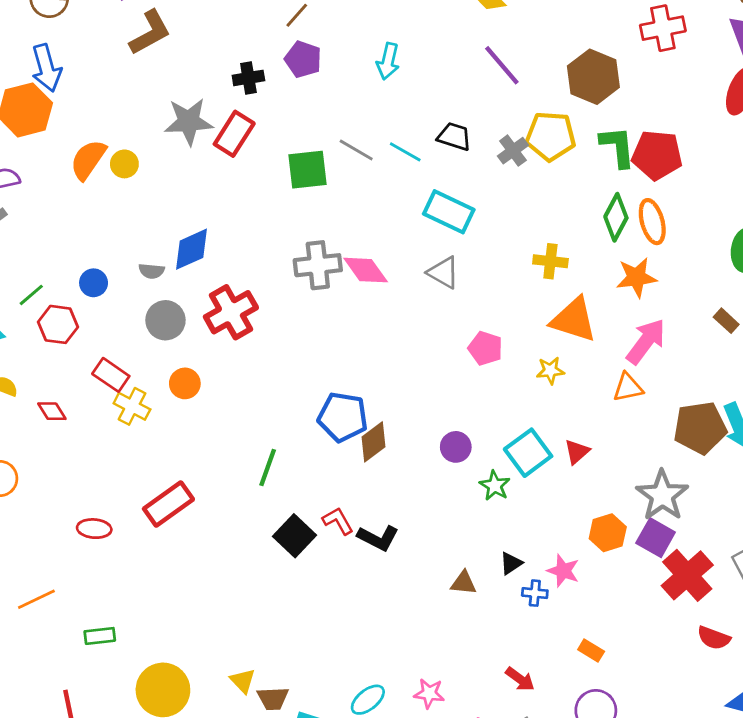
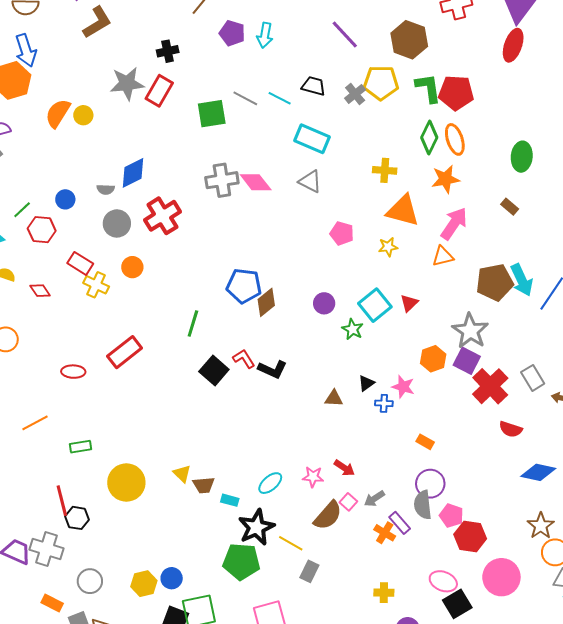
purple pentagon: (303, 59) -> (232, 33), moved
red arrow: (520, 679) -> (344, 468), moved

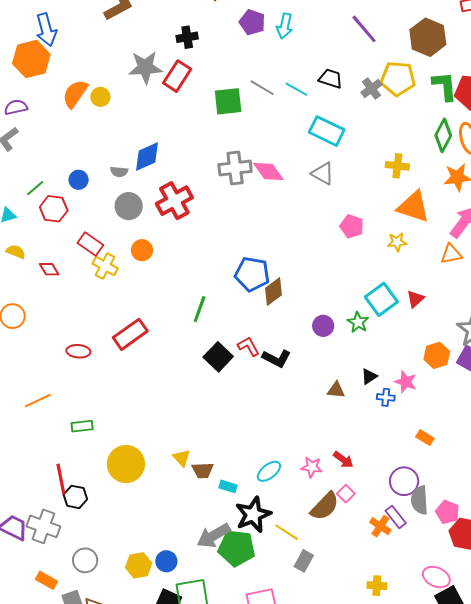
purple circle: (324, 303) -> (323, 326), moved
purple circle: (430, 484) -> (404, 481), moved
gray arrow: (374, 499) -> (214, 536), moved, size x1.6

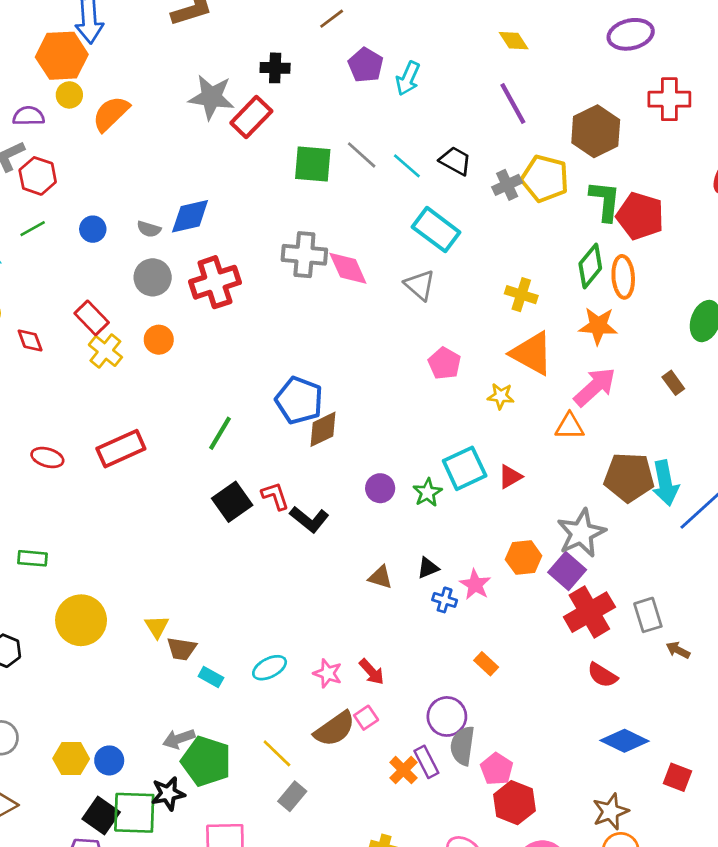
yellow circle: (100, 97) -> (69, 95), moved
red hexagon: (54, 209) -> (38, 176), moved
black star: (253, 515) -> (168, 794), moved, size x0.7
gray arrow: (214, 536) -> (179, 739), size x0.7

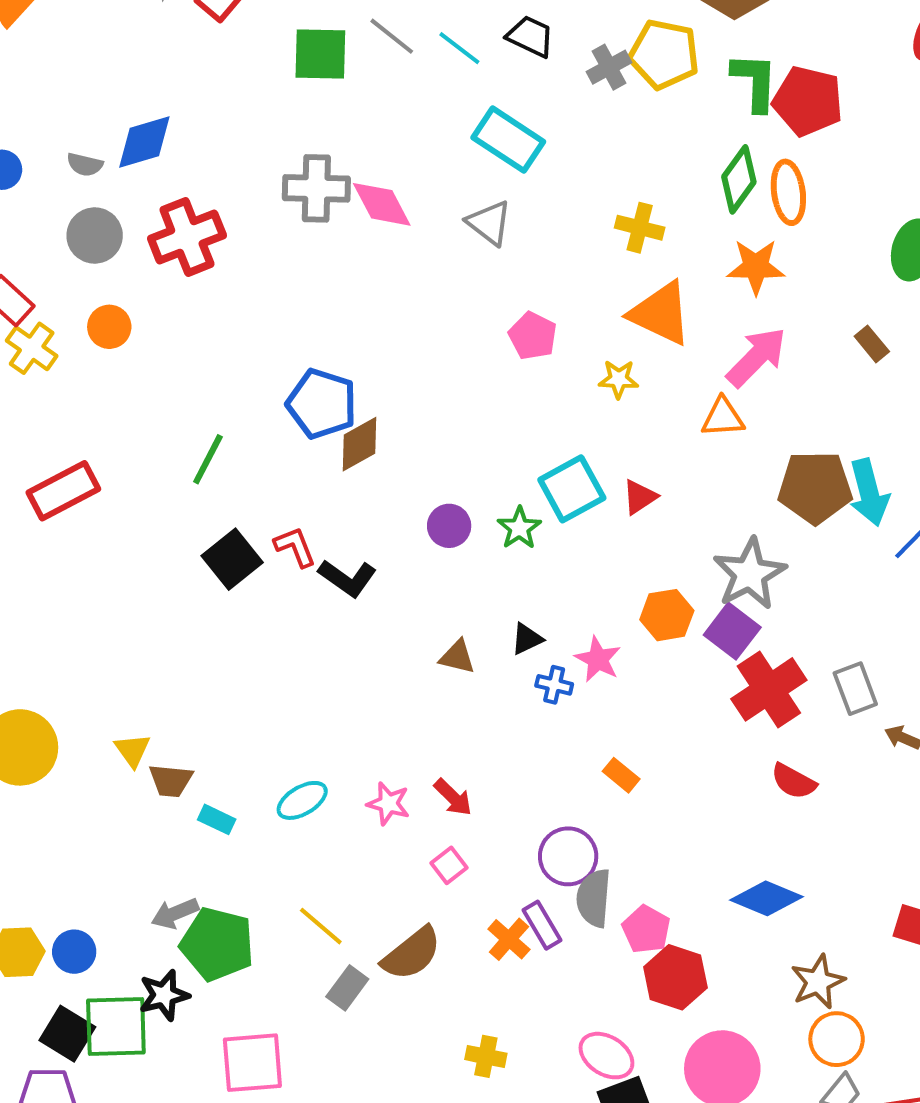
brown semicircle: (335, 729) -> (412, 954), moved
blue diamond: (625, 741) -> (767, 898), moved

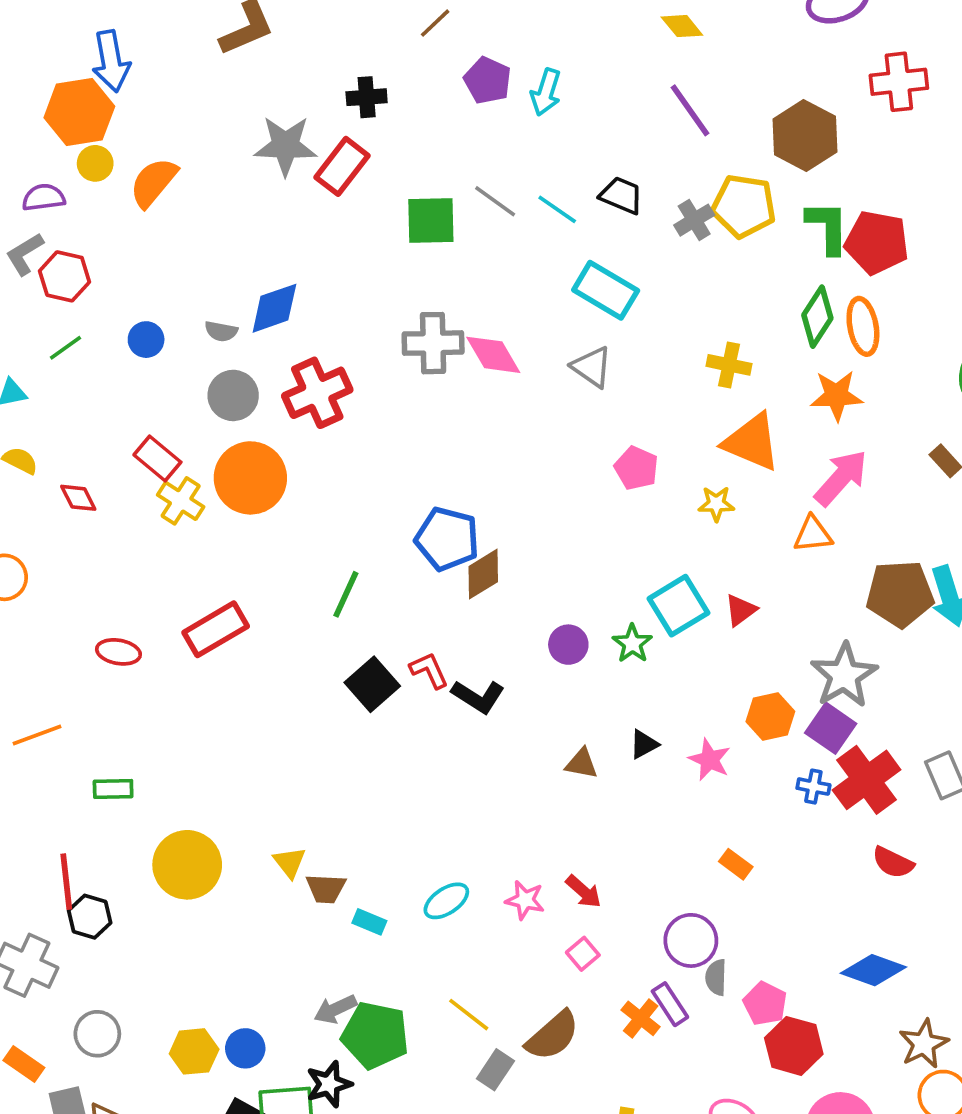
orange circle: (109, 327) -> (250, 478), size x1.8
blue cross: (554, 685) -> (813, 787), moved
gray semicircle: (594, 898) -> (716, 977), size x0.7

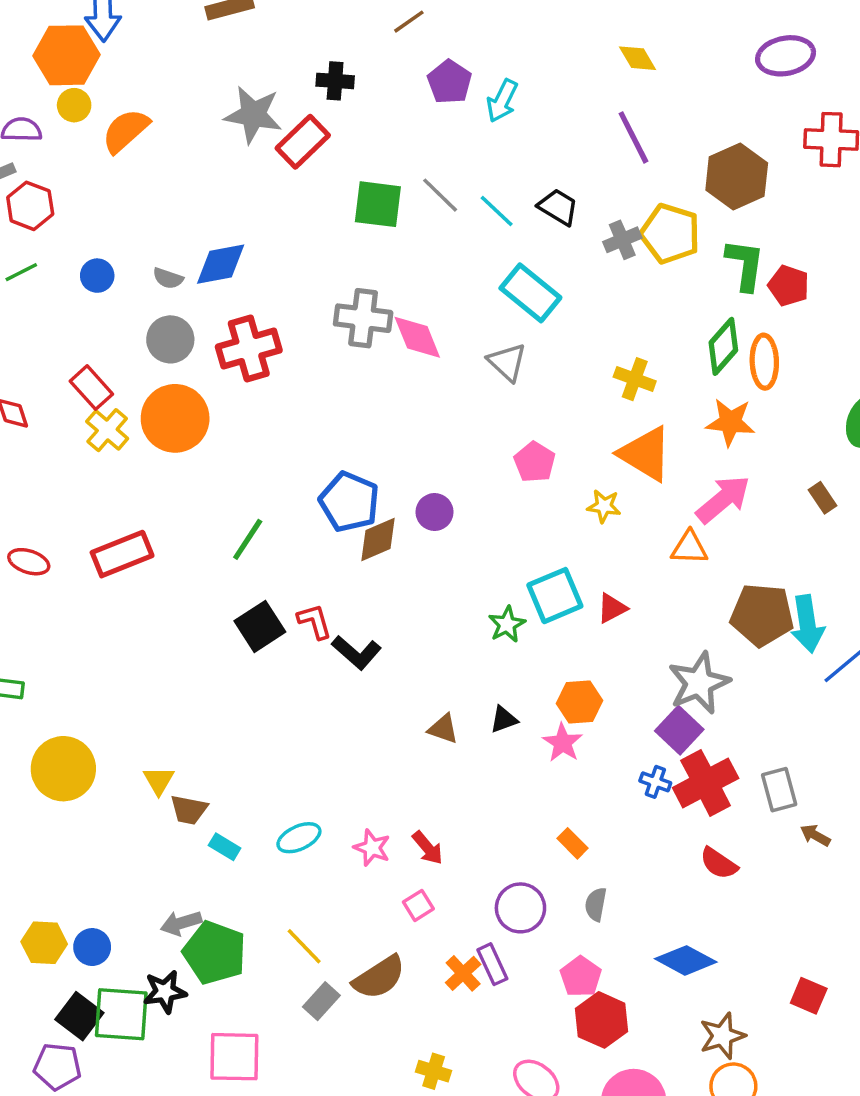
red pentagon: (877, 242) -> (789, 286), size x0.7
purple circle: (568, 645) -> (435, 512), moved
orange hexagon: (770, 717) -> (580, 702), moved
gray semicircle: (716, 977) -> (596, 904), moved

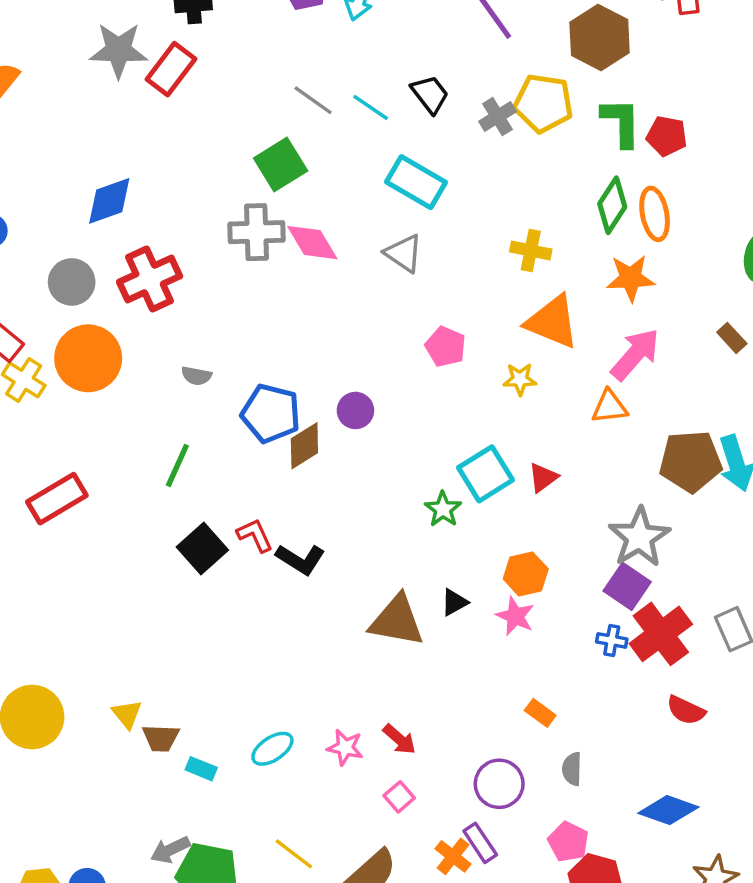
green square: (378, 204) -> (281, 165), moved, turned -30
black trapezoid: (558, 207) -> (430, 94), turned 30
gray semicircle: (168, 278) -> (196, 376), moved
brown triangle: (443, 729) -> (397, 621), size x1.8

